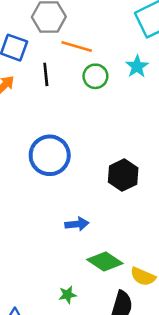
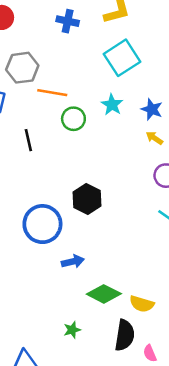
black line: (46, 74) -> (28, 140), moved
blue circle: (50, 155) -> (42, 224), moved
black hexagon: (123, 175) -> (87, 199), moved

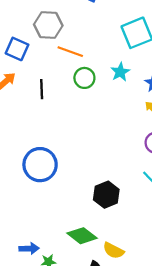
black hexagon: (87, 199) -> (106, 195), moved
blue arrow: (73, 262) -> (29, 249), moved

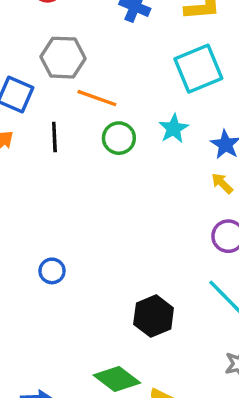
black line: (42, 89) -> (54, 137), moved
blue circle: (40, 165) -> (52, 271), size x0.5

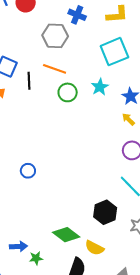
gray hexagon: (63, 58) -> (55, 36), moved
black line: (54, 137) -> (29, 81), moved
black hexagon: (154, 316) -> (105, 212), moved

